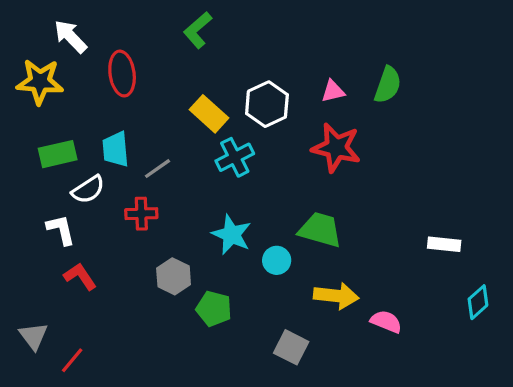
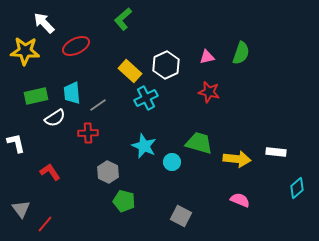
red ellipse: (122, 74) -> (76, 46), turned 72
red star: (336, 148) -> (209, 92), size x0.7
white L-shape: (61, 230) -> (16, 143), moved
yellow arrow: (336, 296) -> (237, 159), moved
green pentagon: (214, 309) -> (124, 201), moved

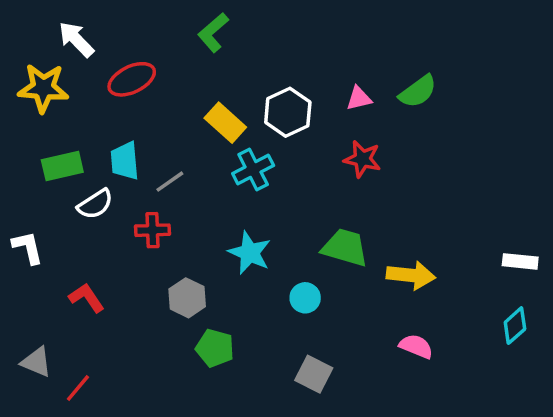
green semicircle: (241, 53) -> (418, 91), turned 35
white rectangle: (276, 152) -> (520, 261), moved
cyan circle: (172, 162) -> (305, 298), moved
gray triangle: (21, 209) -> (36, 362), turned -30

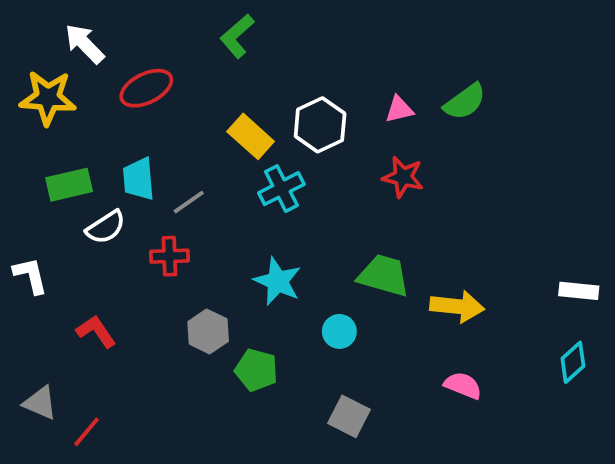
green pentagon: (215, 348) -> (256, 370), moved

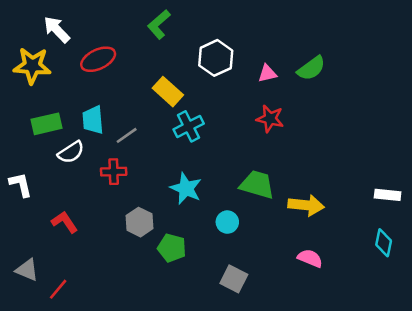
white hexagon: (320, 125) -> (216, 58), moved
cyan diamond: (573, 362) -> (384, 243), turned -36

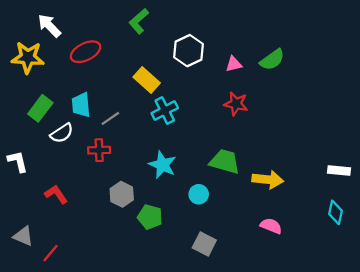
green rectangle: (46, 124) -> (40, 108), turned -40

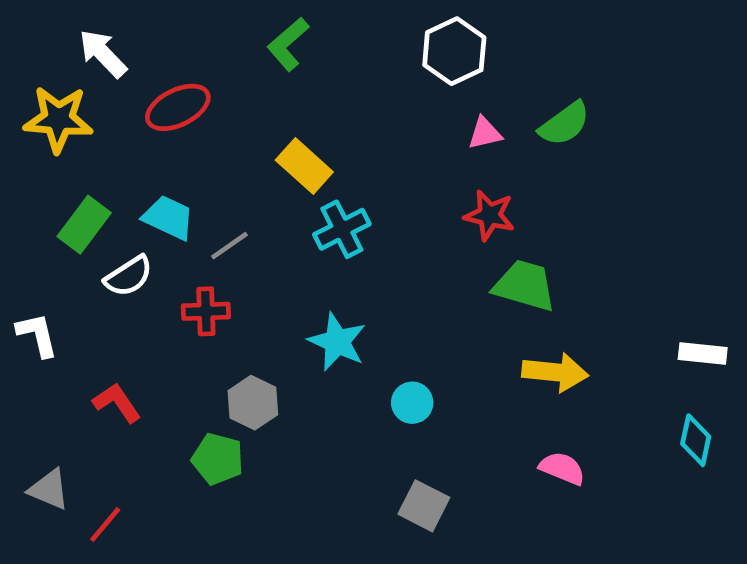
white hexagon: (188, 51) -> (454, 51), moved
cyan trapezoid: (81, 105) -> (168, 218), turned 120
green trapezoid: (225, 161) -> (525, 286), moved
green pentagon: (150, 217) -> (218, 459), moved

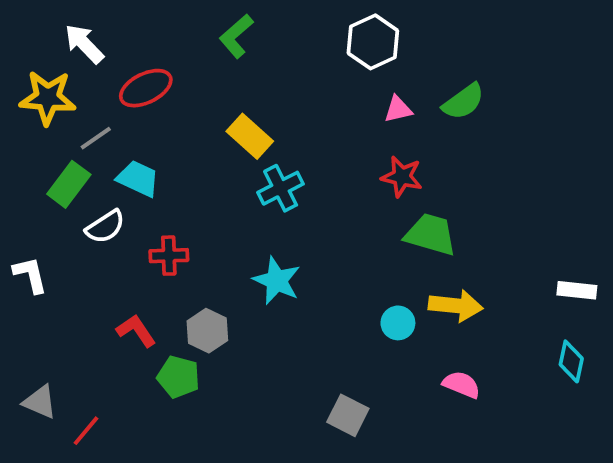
gray line: (229, 246) -> (96, 138), moved
red L-shape: (117, 403) -> (136, 331), moved
cyan circle: (412, 403) -> (398, 323), moved

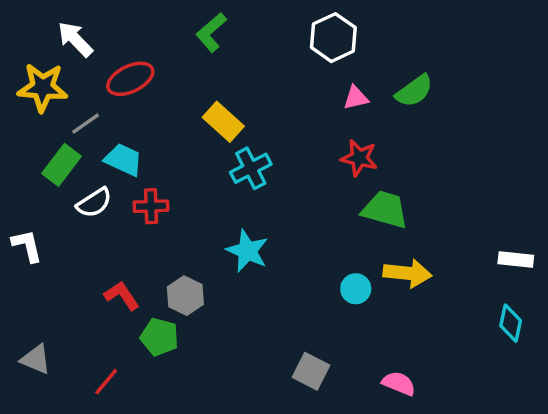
red cross: (169, 256) -> (151, 206), moved
pink semicircle: (461, 385) -> (399, 383), moved
red line: (86, 431) -> (106, 382), moved

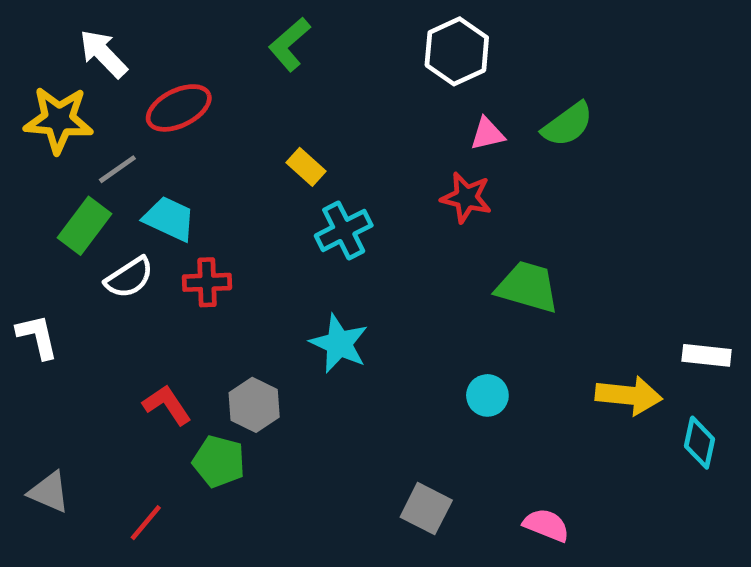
yellow rectangle: (223, 122) -> (306, 167), size x0.7
red star: (359, 158) -> (466, 197), moved
yellow arrow: (407, 273) -> (629, 395), moved

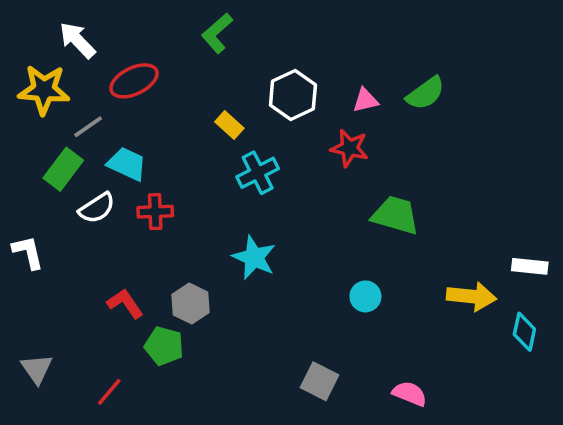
white hexagon: (457, 51) -> (293, 95), moved
gray triangle: (49, 492) -> (37, 369), turned 32

